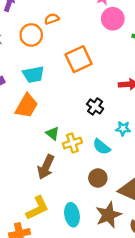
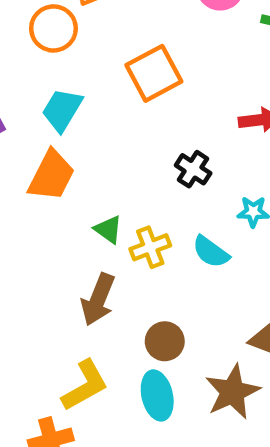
cyan trapezoid: (33, 74) -> (62, 110), turned 135
brown circle: (98, 178) -> (165, 341), moved

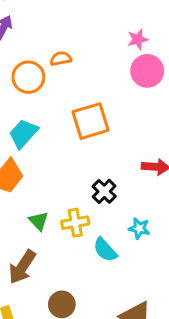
yellow cross: (150, 247) -> (75, 223), moved

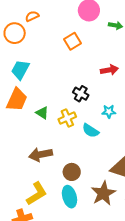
orange square: (90, 121) -> (72, 41), moved, size x0.7
green triangle: (39, 221) -> (42, 113), moved
brown arrow: (22, 267) -> (41, 155), turned 60

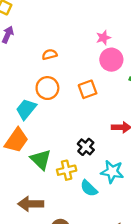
orange circle: (15, 33) -> (47, 88), moved
cyan star: (109, 111) -> (112, 172), size x1.5
green triangle: (42, 113) -> (41, 160), size x1.5

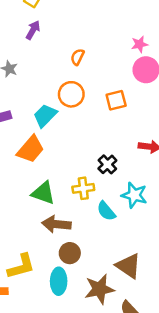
orange semicircle: (50, 54) -> (77, 57), turned -56
green triangle: (41, 160) -> (43, 193), moved, turned -30
brown arrow: (31, 204) -> (56, 224), moved

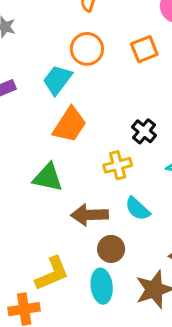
orange trapezoid: (31, 149) -> (70, 125), moved
green triangle: (43, 193) -> (48, 177), moved
cyan semicircle: (106, 211) -> (138, 209), moved

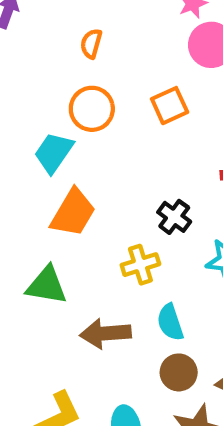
cyan semicircle: (138, 209) -> (170, 322), turned 32
brown circle: (111, 249) -> (179, 372), moved

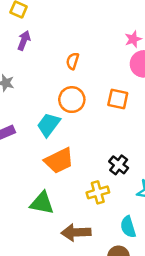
orange square: (170, 106) -> (118, 99), turned 35
orange trapezoid: (73, 213) -> (59, 161), turned 32
cyan semicircle: (170, 322) -> (128, 227), moved

